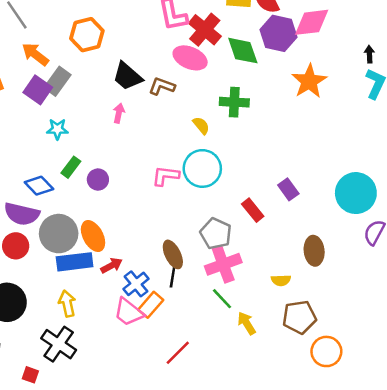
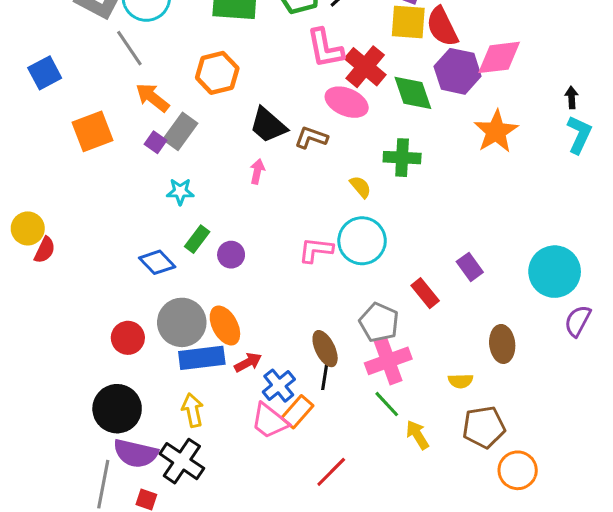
purple square: (38, 90) -> (156, 142), size x0.6
purple semicircle: (22, 214) -> (136, 453), moved

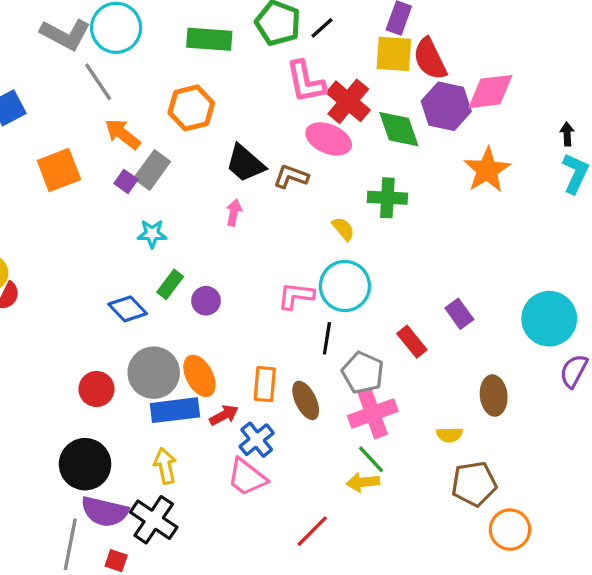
black line: (325, 375) -> (327, 338), moved
orange rectangle: (297, 412) -> (265, 384), moved, turned -36
yellow arrow: (417, 435) -> (363, 482), moved, turned -64

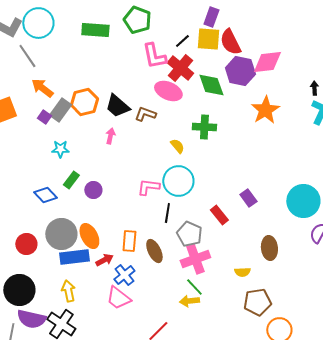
black line: (322, 28) -> (182, 41), moved
orange hexagon: (191, 108) -> (84, 102), moved

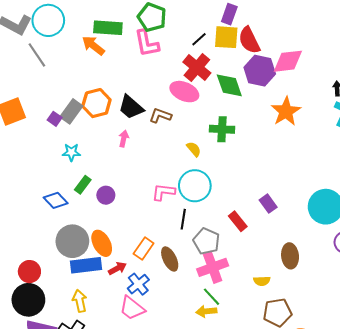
pink L-shape: (154, 56) -> (147, 43), moved
orange arrow: (42, 88) -> (93, 46), moved
orange rectangle: (129, 241) -> (144, 249), turned 30
red circle: (26, 244) -> (29, 272), moved

